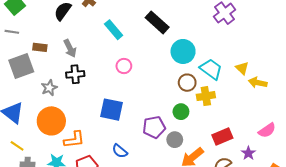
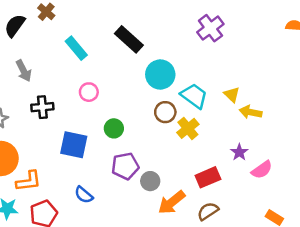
black cross: (75, 74) -> (42, 107), moved
yellow cross: (206, 96) -> (188, 128), turned -30
green circle: (181, 112) -> (114, 128), moved
purple star: (248, 153) -> (239, 152), moved

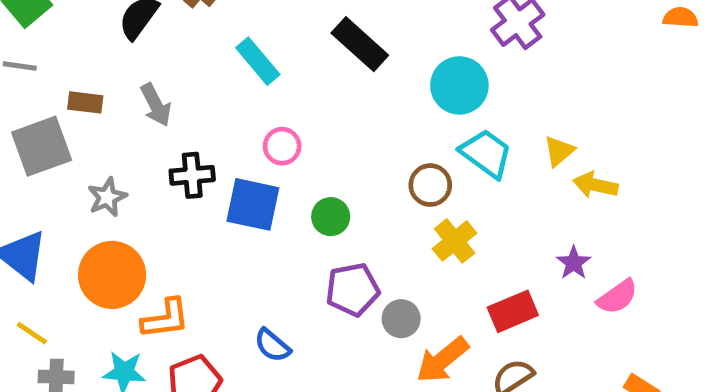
cyan circle: (160, 74) -> (459, 85), moved
yellow triangle: (232, 95) -> (559, 151), turned 36
yellow cross: (188, 128) -> (455, 241), moved
blue square: (74, 145) -> (253, 204), moved

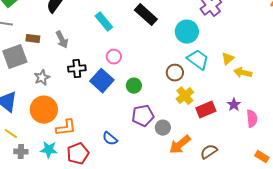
blue square: (253, 204) -> (102, 81), turned 30
pink semicircle: (617, 297) -> (252, 119), turned -60
red rectangle: (513, 311) -> (206, 110), moved

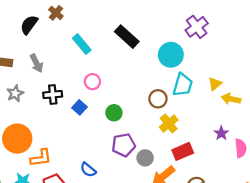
cyan trapezoid: (198, 60) -> (183, 85), turned 70
gray star: (42, 78) -> (15, 93), moved
blue square: (102, 81) -> (80, 107), size x0.6
red rectangle: (206, 110) -> (183, 151), moved

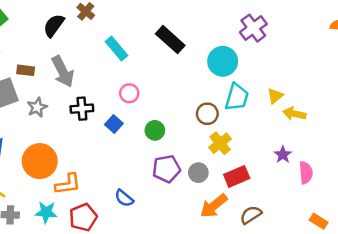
gray arrow: (37, 63) -> (63, 72), size x1.4
gray circle: (145, 158) -> (198, 173), moved

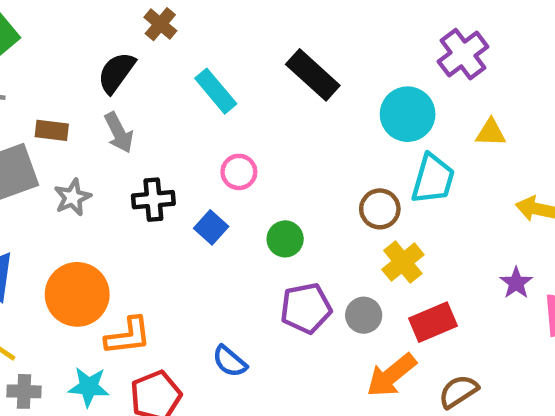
black semicircle: (54, 25) -> (116, 73), moved
gray arrow: (63, 72) -> (119, 133), size x0.7
yellow triangle: (275, 96) -> (491, 133), moved, turned 42

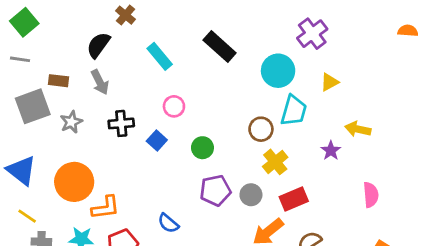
yellow triangle: (491, 133) -> (329, 82), turned -30
purple star: (516, 283) -> (331, 151), moved

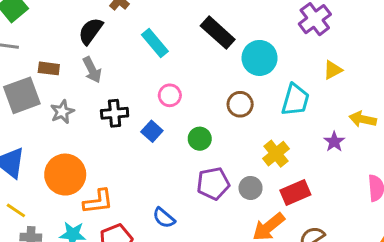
cyan circle: (278, 71) -> (260, 58), moved
brown circle: (261, 129) -> (240, 104), moved

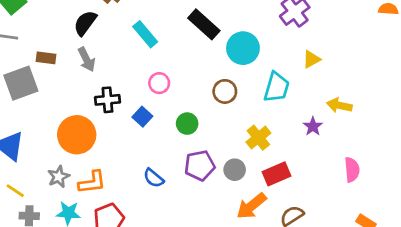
gray star: (62, 112) -> (59, 177), moved
orange circle: (65, 175) -> (77, 135), moved
blue semicircle: (164, 218) -> (154, 178), moved

